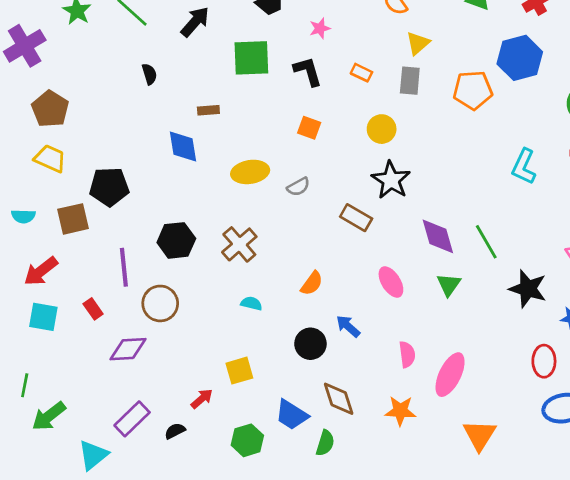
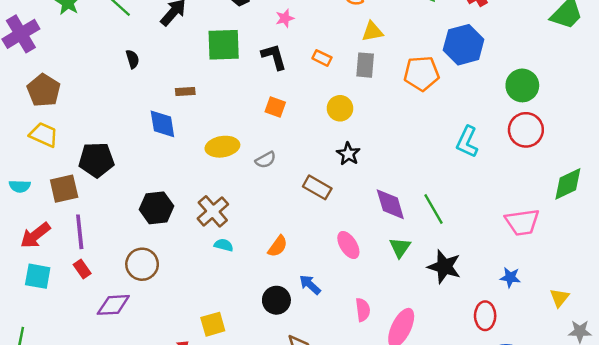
yellow triangle: (418, 43) -> (372, 31), turned 30
black star: (391, 180) -> (348, 154), size x0.7
purple line: (124, 267) -> (80, 232), moved
black star: (528, 289) -> (444, 267), moved
cyan semicircle: (251, 303) -> (224, 245), moved

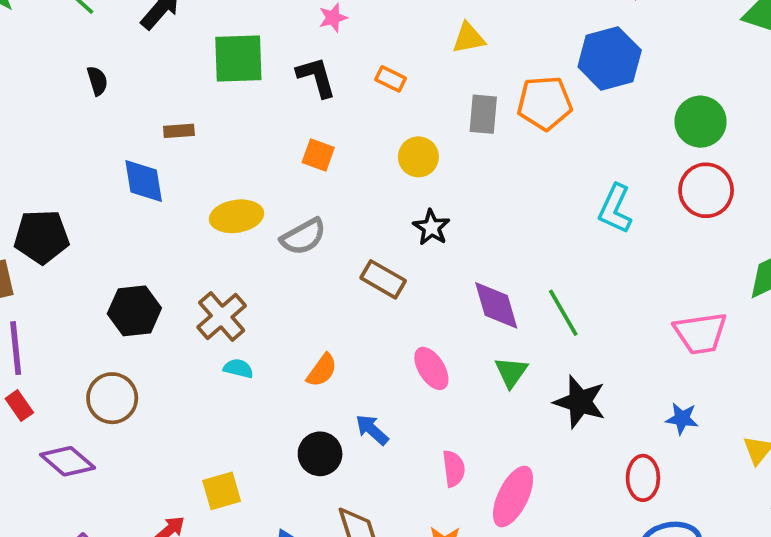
gray rectangle: (365, 65) -> (483, 114), moved
gray semicircle: (266, 160) -> (303, 237), size x1.4
purple diamond: (113, 305) -> (68, 461), turned 44

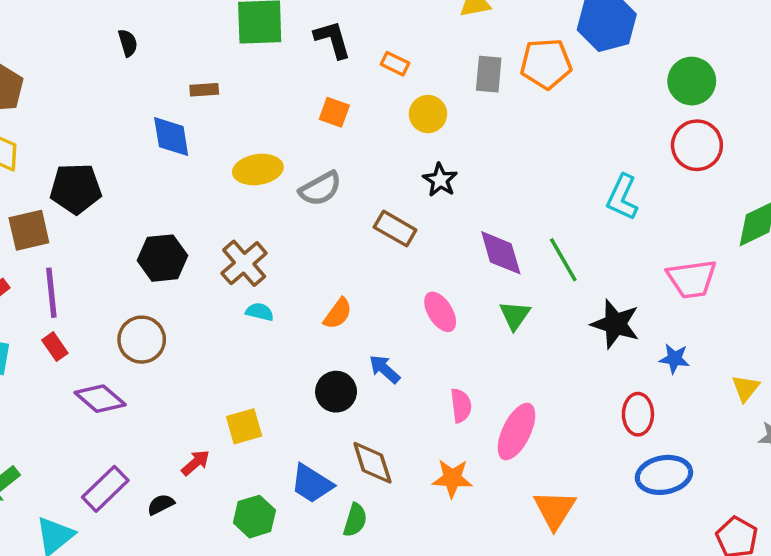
orange rectangle: (391, 79) -> (395, 64), moved
cyan L-shape: (615, 209) -> (622, 197), moved
black star: (580, 402) -> (615, 324), moved

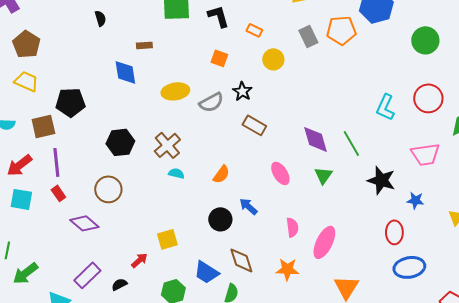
gray rectangle: (489, 74) -> (308, 36), turned -30
red circle: (697, 145) -> (428, 98), moved
black star: (440, 180) -> (242, 91), moved

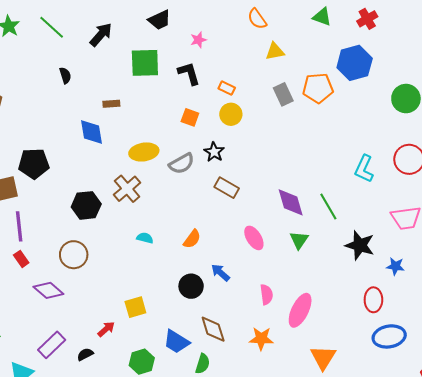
yellow circle: (273, 59) -> (231, 114), moved
brown cross: (167, 145) -> (127, 189), moved

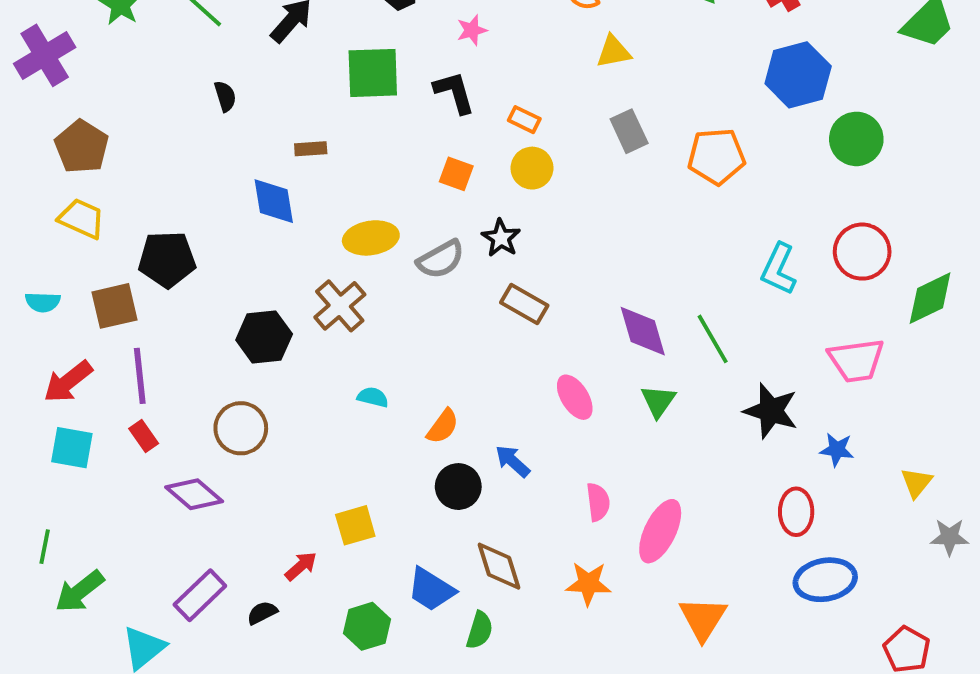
blue hexagon: (355, 63) -> (798, 75), moved
orange pentagon: (318, 88) -> (716, 156), moved
orange semicircle: (192, 239) -> (443, 426), moved

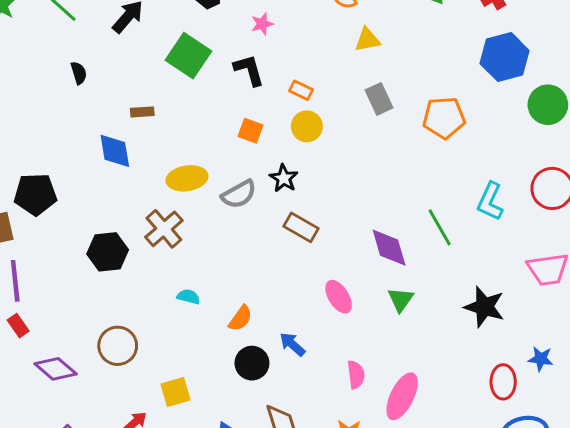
green square: (373, 73) -> (188, 56), turned 36
green line: (713, 339) -> (440, 227), moved
brown circle: (241, 428) -> (118, 346), moved
blue star: (837, 450) -> (541, 359), moved

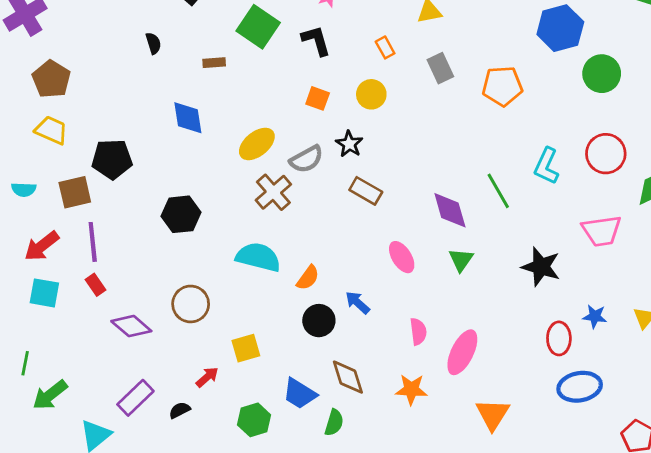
orange rectangle: (301, 90) -> (385, 47), moved, turned 35
brown rectangle: (142, 112) -> (214, 63), moved
yellow ellipse: (187, 178) -> (257, 144), turned -30
brown cross: (164, 229) -> (273, 192), moved
cyan semicircle: (188, 297) -> (258, 257), size x2.0

